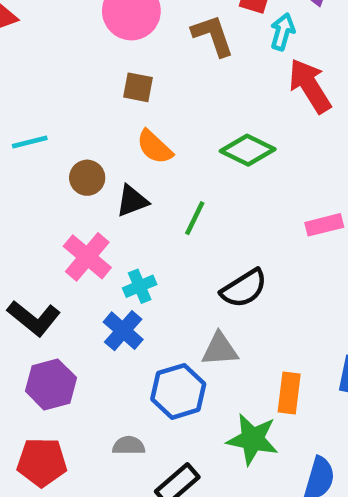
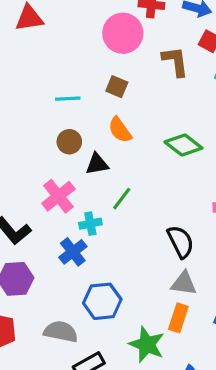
cyan line: (30, 142) -> (68, 99), moved
green line: (195, 218) -> (122, 199), moved
black semicircle: (244, 288) -> (181, 242), moved, turned -96
gray triangle: (220, 349) -> (184, 283), moved
gray semicircle: (129, 446) -> (61, 332), size x1.5

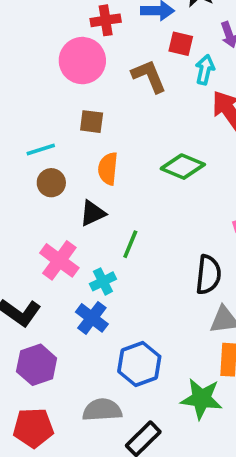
orange semicircle: (120, 130) -> (108, 169), turned 56
brown circle: (69, 142) -> (51, 183), moved
black semicircle: (181, 242) -> (208, 275), turned 48

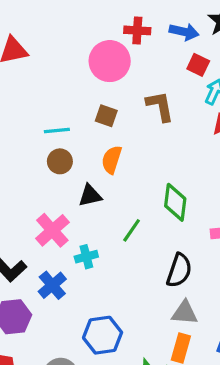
brown L-shape: (149, 76) -> (160, 106), moved
green diamond: (183, 167) -> (175, 202), moved, turned 63
green line: (130, 244) -> (132, 230), moved
blue cross: (92, 318) -> (52, 285), moved

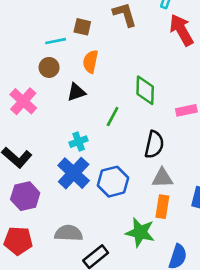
cyan line: (57, 131) -> (56, 41), moved
pink cross: (52, 230) -> (23, 101), moved
blue cross: (52, 285) -> (74, 173), moved, size x1.4
blue hexagon: (103, 335) -> (113, 182), moved

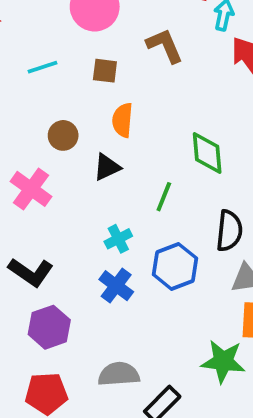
cyan line: (56, 41) -> (42, 67), moved
blue cross: (74, 173) -> (116, 286), size x0.7
blue hexagon: (113, 182) -> (175, 266), moved

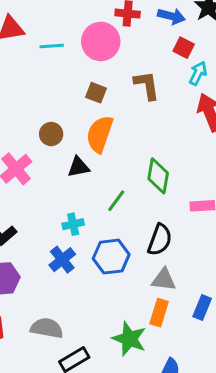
cyan line: (42, 67) -> (52, 46), moved
orange semicircle: (123, 120) -> (100, 134), size x1.4

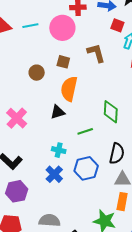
cyan line: (52, 46) -> (30, 26), moved
brown circle: (51, 134) -> (37, 73), moved
green line: (116, 201) -> (85, 131), turned 42
cyan cross: (73, 224) -> (59, 150), turned 32

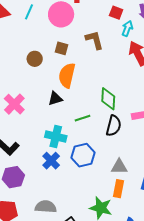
cyan line: (30, 26) -> (29, 12), turned -56
cyan cross: (59, 150) -> (56, 137), size x1.5
black semicircle: (117, 154) -> (114, 126), moved

